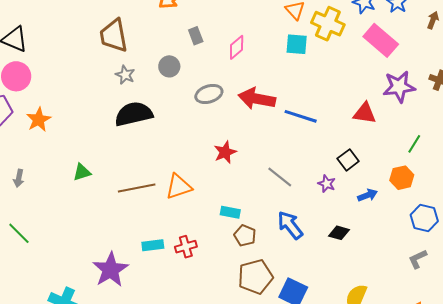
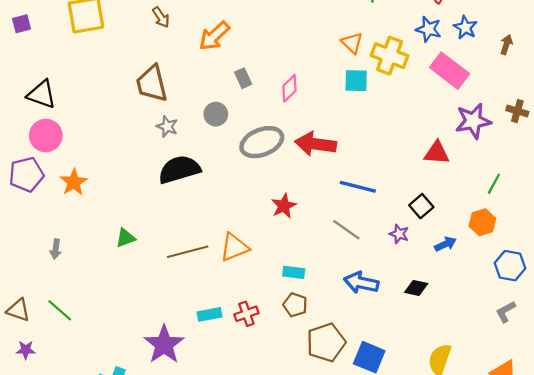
gray ellipse: (209, 94) -> (262, 142), size x1.4
blue line: (301, 116) -> (358, 187), moved
blue arrow: (290, 225) -> (361, 283), turned -36
brown pentagon: (245, 236) -> (295, 305), moved

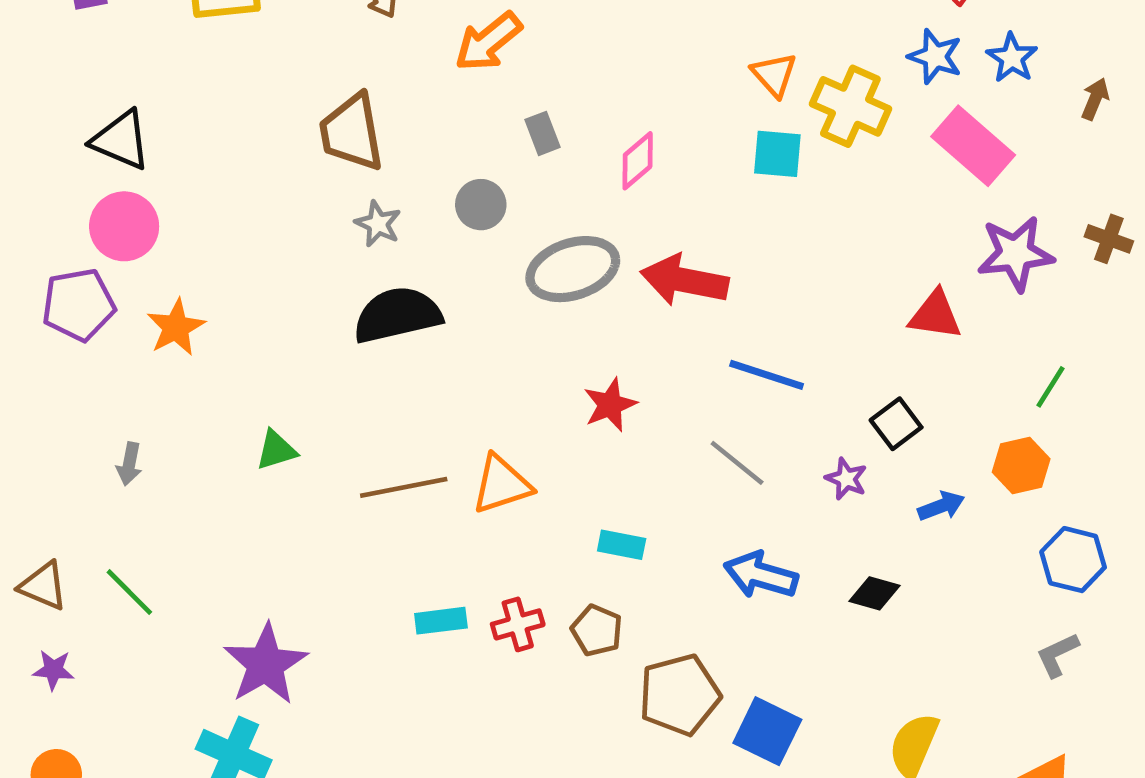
brown pentagon: (295, 305) -> (597, 630), moved
purple star: (164, 344) -> (266, 664), moved

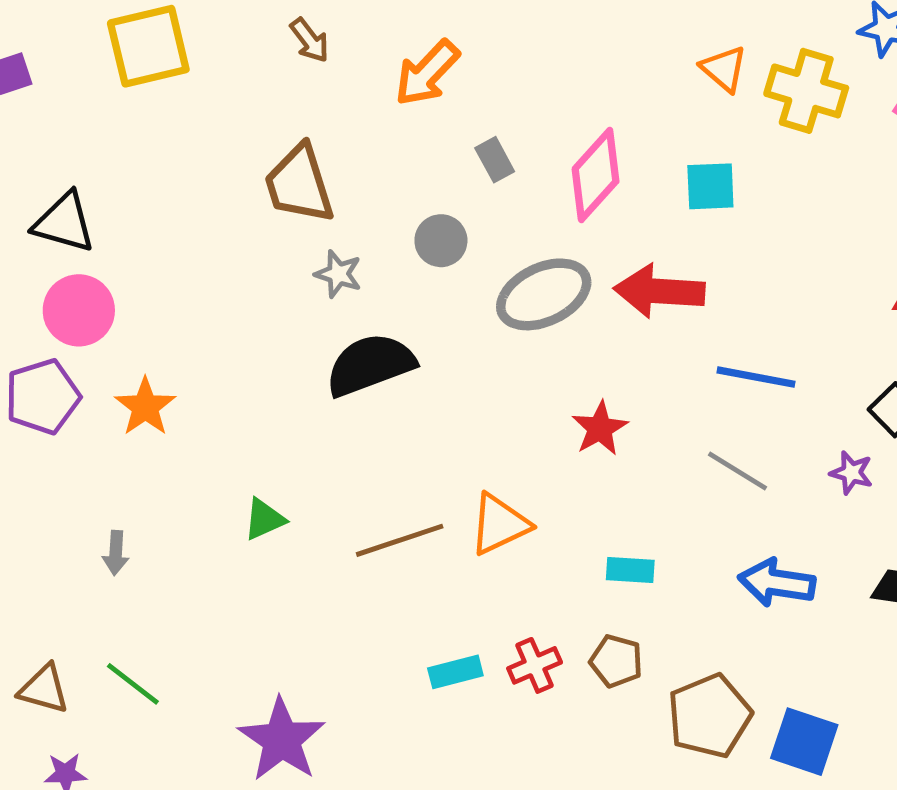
cyan square: (777, 154) -> (710, 186), moved
pink diamond: (638, 161) -> (596, 175), size x1.5

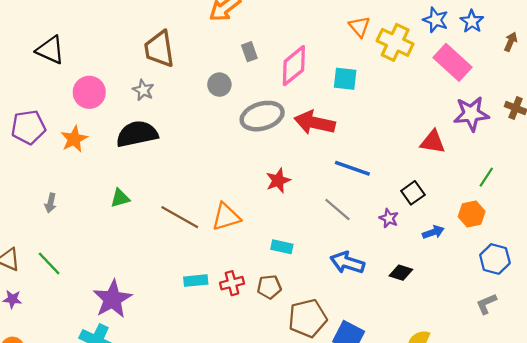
gray star: (338, 274) -> (143, 90), moved
pink circle: (79, 310) -> (89, 92), moved
black semicircle: (370, 365) -> (137, 134), moved
brown line: (400, 540) -> (180, 217), turned 39
brown pentagon: (616, 661) -> (269, 287), turned -30

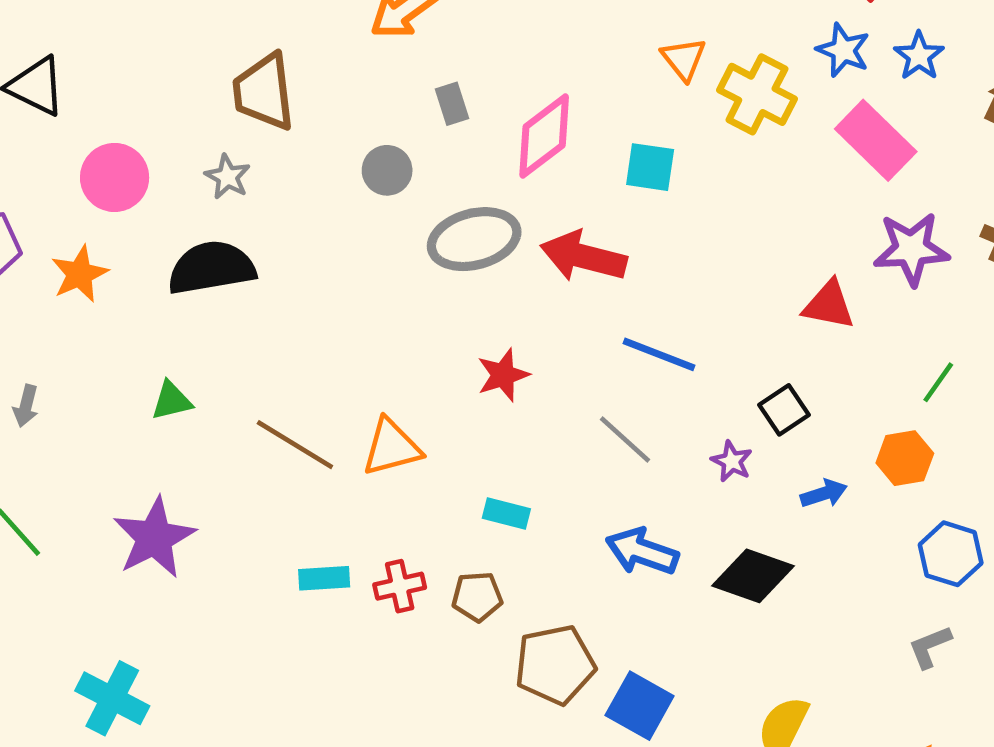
black diamond: (401, 273) -> (753, 576), size x1.6
purple star: (112, 299) -> (154, 538), moved

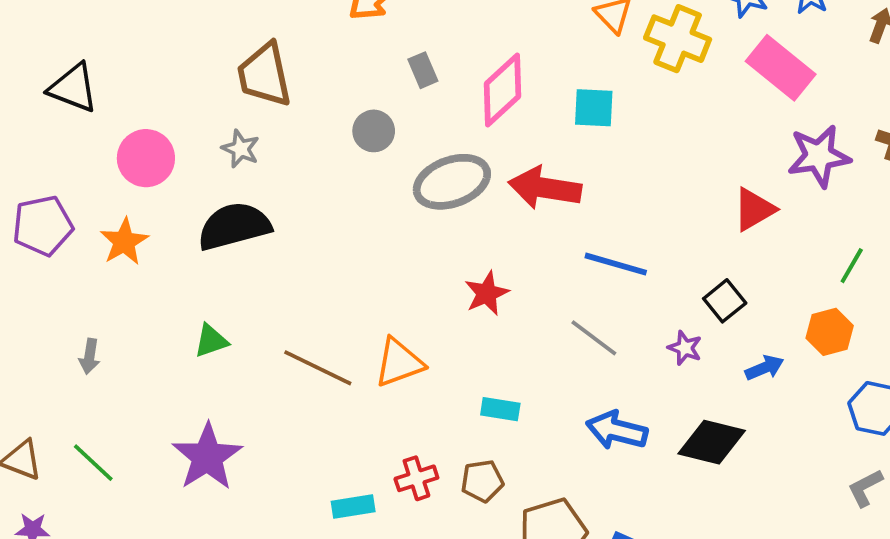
red triangle: (829, 305) -> (754, 209), turned -36
cyan rectangle: (324, 578) -> (353, 506), moved

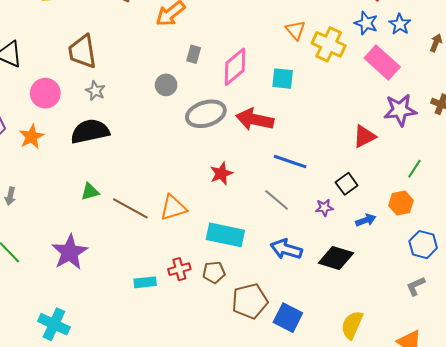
gray rectangle: (423, 70) -> (194, 54), turned 36
brown trapezoid: (264, 75) -> (82, 52), moved
green triangle: (211, 341) -> (90, 192), moved
purple star: (685, 348) -> (324, 208), turned -30
cyan rectangle: (500, 409) -> (225, 235), size x1.8

